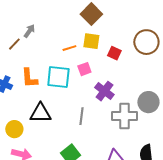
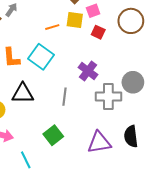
pink square: (84, 69) -> (93, 11), moved
cyan square: (58, 77) -> (41, 57), turned 30

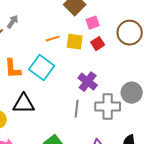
yellow square: (75, 20) -> (75, 42), moved
red square: (98, 32) -> (98, 44), turned 32
gray line: (65, 97) -> (77, 109), moved

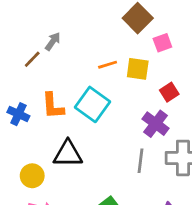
red square: (98, 44) -> (169, 92), moved

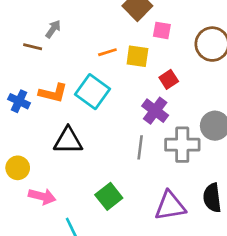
pink square: (162, 43) -> (162, 30), turned 30
brown line: (32, 59) -> (33, 47), turned 60
orange L-shape: (53, 106) -> (53, 93), turned -72
yellow circle: (32, 176) -> (18, 168), moved

